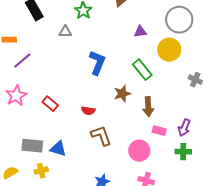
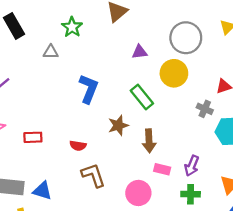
red rectangle: (50, 104) -> (33, 137), turned -42

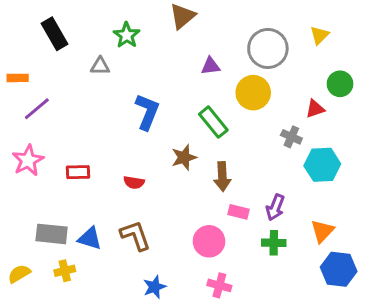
brown L-shape: (93, 175) -> (135, 235), moved

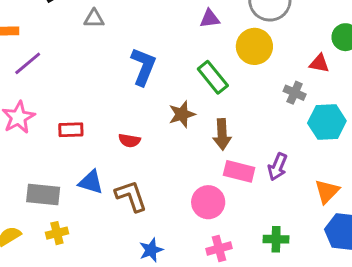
red triangle: (315, 109) -> (319, 63), turned 30
pink rectangle: (238, 212) -> (239, 171), size x1.4
blue triangle: (90, 238) -> (91, 182), moved
green cross: (274, 243) -> (276, 239), moved
pink cross: (219, 285) -> (219, 248), turned -30

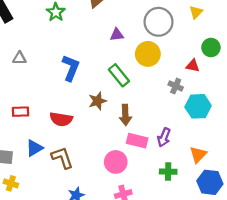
gray triangle: (94, 19) -> (19, 58), moved
red semicircle: (129, 141) -> (61, 119), size x1.5
blue triangle: (91, 182) -> (34, 148), turned -48
yellow cross: (57, 233) -> (11, 183), turned 32
green cross: (276, 239) -> (168, 172), moved

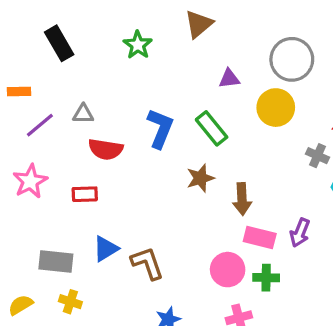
green rectangle: (119, 75) -> (212, 128), moved
red semicircle: (61, 119) -> (106, 149), moved
green cross: (168, 172) -> (266, 278), moved

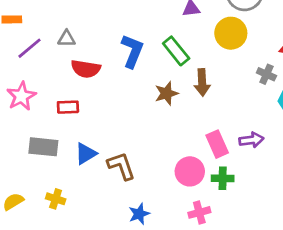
brown arrow: (242, 199) -> (202, 82), moved
purple arrow: (300, 233) -> (251, 140), turned -120
pink rectangle: (260, 237) -> (217, 144), turned 52
gray rectangle: (56, 262) -> (43, 147), moved

